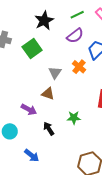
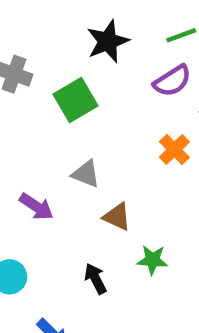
gray triangle: (55, 73) -> (86, 174), moved, turned -48
brown triangle: (48, 94) -> (117, 217), moved
purple arrow: (29, 109) -> (36, 207), moved

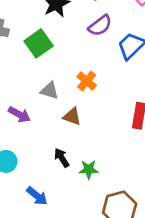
orange cross: (174, 149) -> (87, 81), moved
green star: (153, 260) -> (89, 169), moved

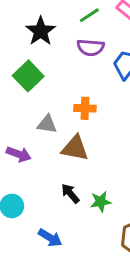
purple semicircle: (100, 26) -> (91, 47), turned 50
orange cross: (87, 81) -> (85, 108), turned -30
brown triangle: (72, 116) -> (75, 148), size x1.4

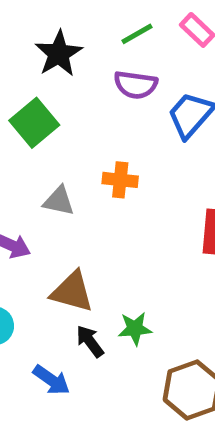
brown triangle: (75, 148) -> (72, 292), moved
black arrow: (70, 193) -> (90, 341), moved

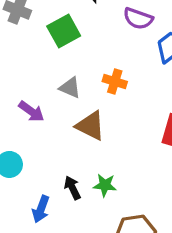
brown triangle: (72, 292) -> (90, 126), moved
blue arrow: (51, 380) -> (41, 209), turned 64

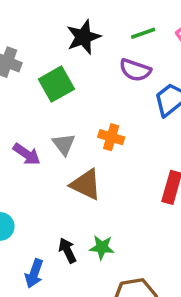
gray triangle: (70, 88) -> (64, 144), turned 30
purple arrow: (31, 111) -> (27, 154), moved

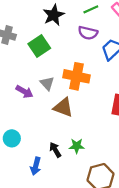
orange cross: (111, 137) -> (77, 76), size x1.6

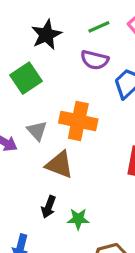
black arrow: (55, 150) -> (49, 207), moved, turned -128

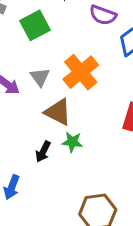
orange cross: (78, 121) -> (81, 72), turned 32
green star: (78, 219) -> (72, 142), moved

